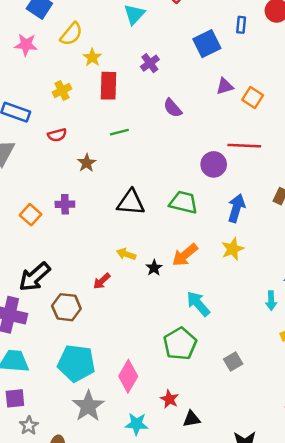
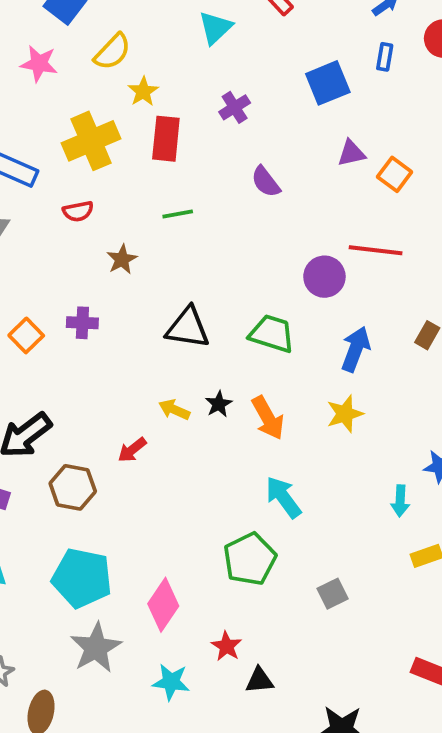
yellow cross: (62, 91) -> (91, 141), size x1.8
orange arrow: (185, 255) -> (268, 418), turned -84
black star: (154, 268) -> (219, 404), moved

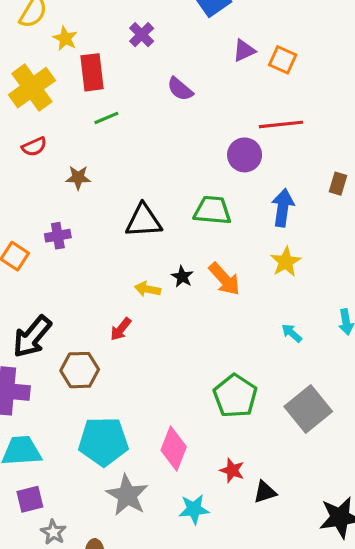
green line: (178, 214) -> (106, 118), moved
brown star: (122, 259) -> (78, 178), turned -30
cyan arrow: (283, 497) -> (292, 333), moved, size x0.6
gray square: (333, 594) -> (308, 409), size x1.8

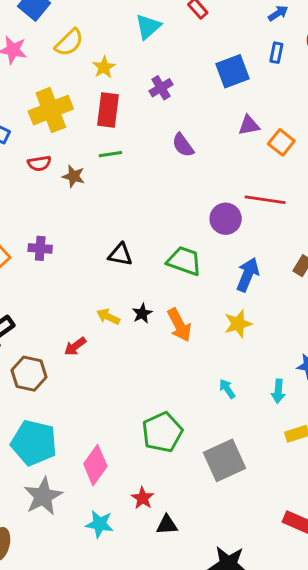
yellow star: (65, 38) -> (104, 67), moved
brown star: (78, 178) -> (74, 176), moved
black triangle: (144, 221) -> (120, 255), size x0.7

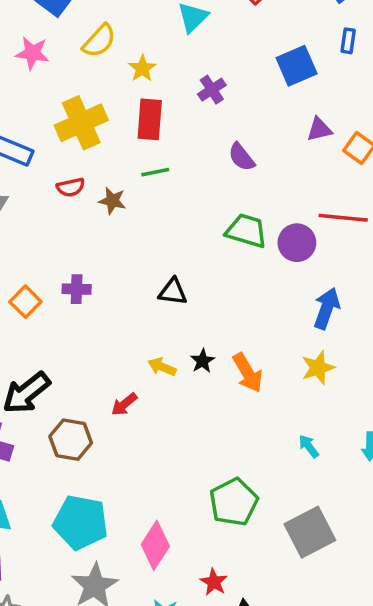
green trapezoid: (184, 261) -> (246, 231), moved

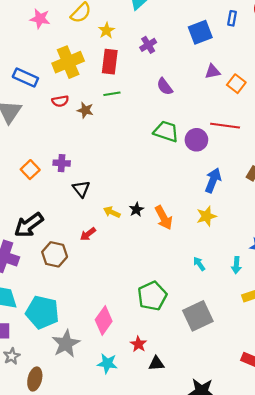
black triangle: (173, 292) -> (81, 189), moved, turned 42
cyan pentagon: (81, 522) -> (42, 312), moved

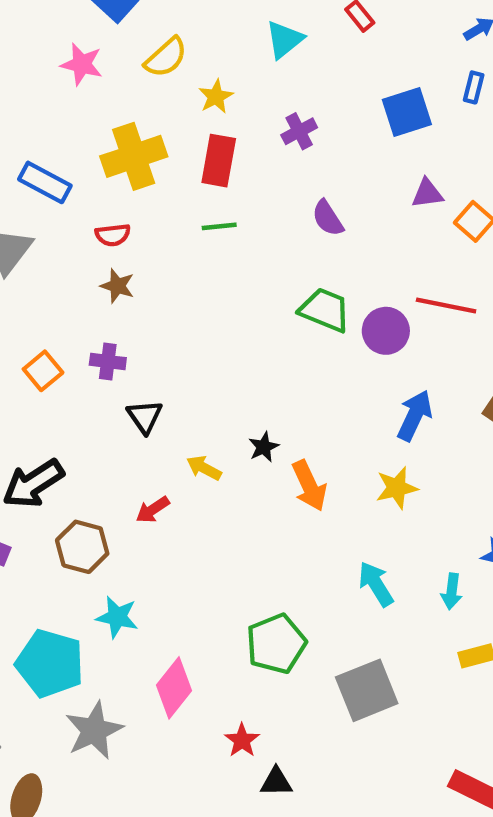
brown star: (85, 110) -> (117, 286), moved
black star: (136, 210) -> (264, 447), moved
cyan arrow: (199, 264) -> (376, 584), size x1.5
cyan star: (107, 363) -> (117, 617), moved

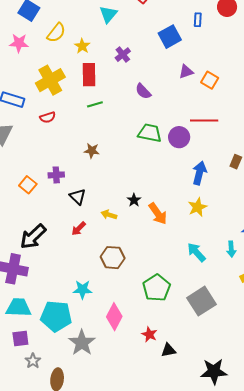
brown star: (117, 286) -> (92, 151), moved
red arrow: (153, 510) -> (79, 229), moved
brown hexagon: (82, 547) -> (113, 258), moved

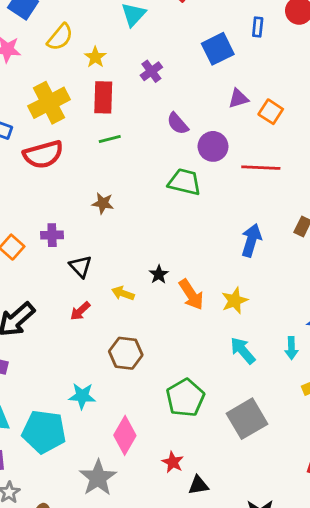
red semicircle: (48, 117) -> (43, 154), size x1.8
purple circle: (179, 137) -> (213, 146), moved
yellow star: (198, 207) -> (235, 301), moved
gray star: (82, 343) -> (98, 478), moved

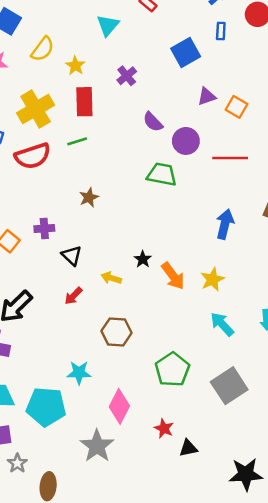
green line: (110, 139) -> (77, 141), moved
brown star: (103, 203) -> (89, 197), turned -30

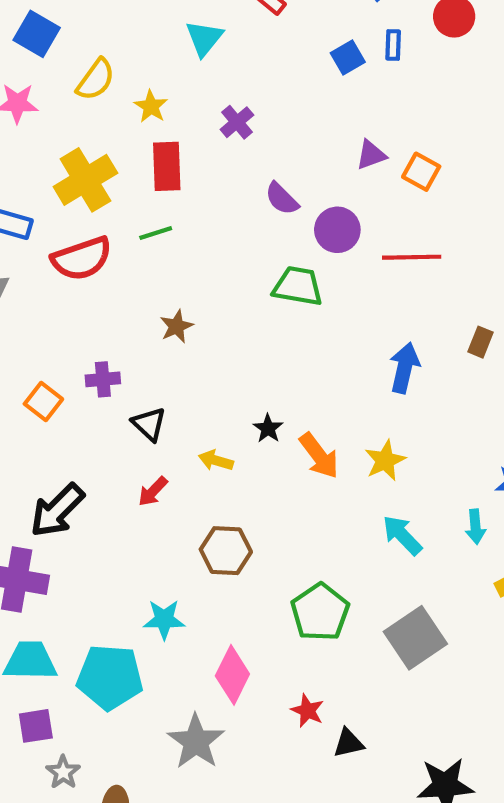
blue square: (186, 52) -> (348, 57), moved, size x0.7

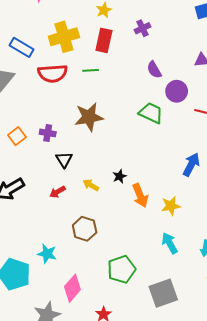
brown star: (177, 326) -> (89, 117), size x1.8

